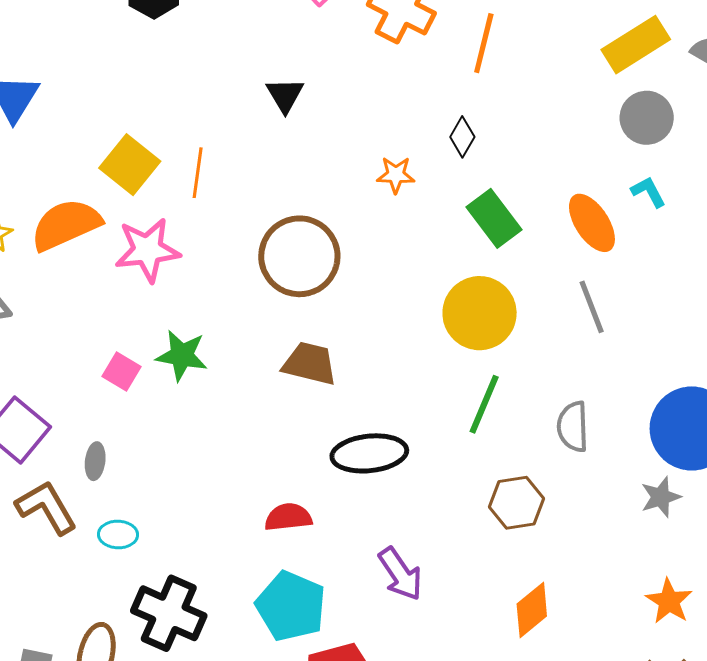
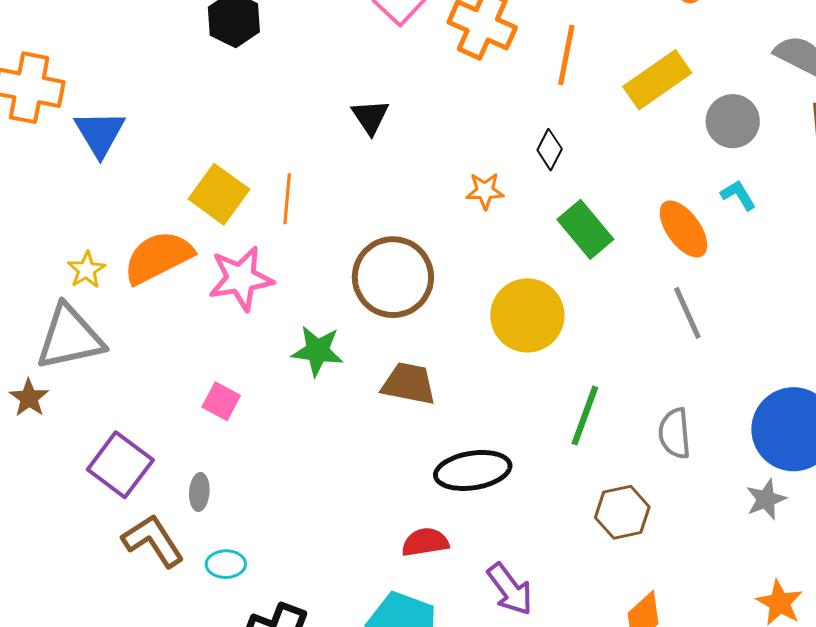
yellow rectangle: (636, 45) -> (657, 80), moved
yellow circle: (480, 313) -> (527, 315), moved
green star: (182, 355) -> (317, 351), moved
red semicircle: (288, 517) -> (425, 542), moved

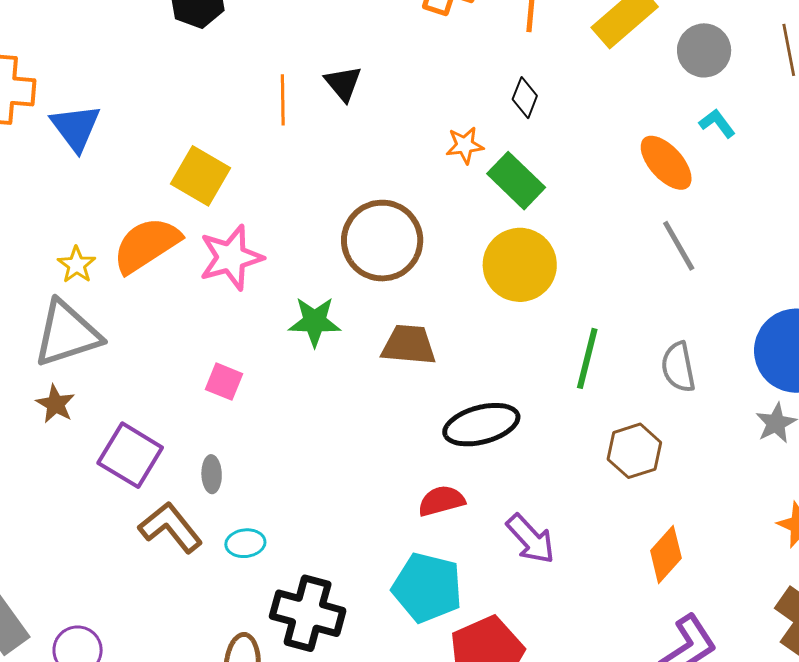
orange line: (287, 199) -> (283, 100), moved
green rectangle: (585, 229) -> (516, 181), moved
brown star: (29, 398) -> (55, 404), moved

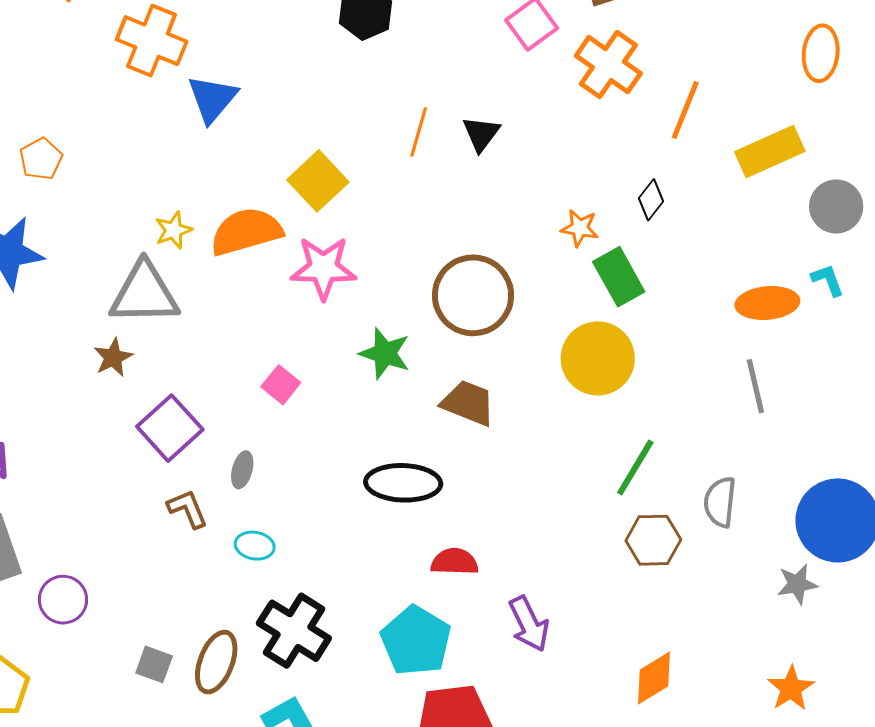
orange ellipse: (666, 163) -> (767, 303), turned -70
black ellipse: (481, 425) -> (403, 483), moved
brown hexagon: (634, 451) -> (653, 540), moved
brown L-shape: (171, 527) -> (188, 509), size x0.7

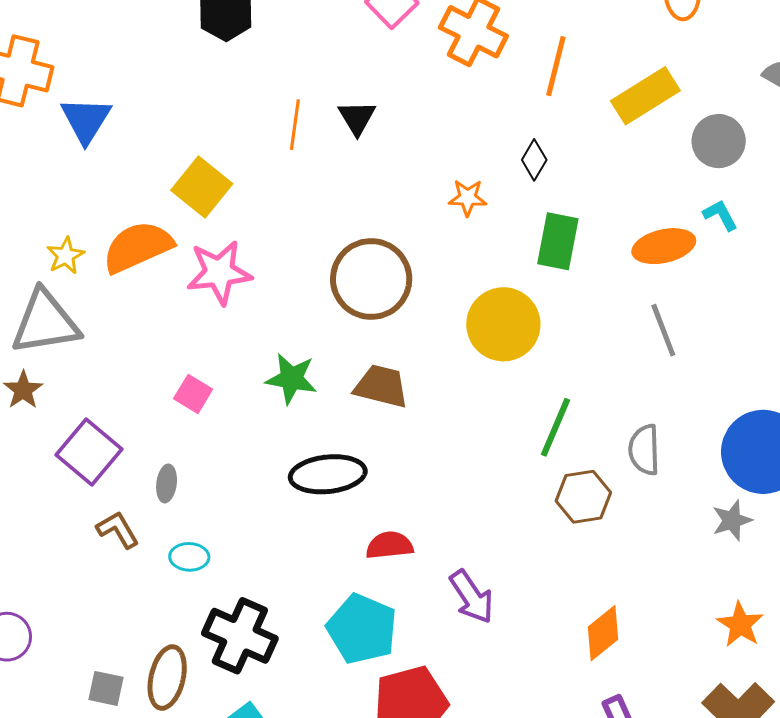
green rectangle: (619, 277) -> (558, 241), moved, turned 48
green star: (385, 353) -> (291, 379), moved

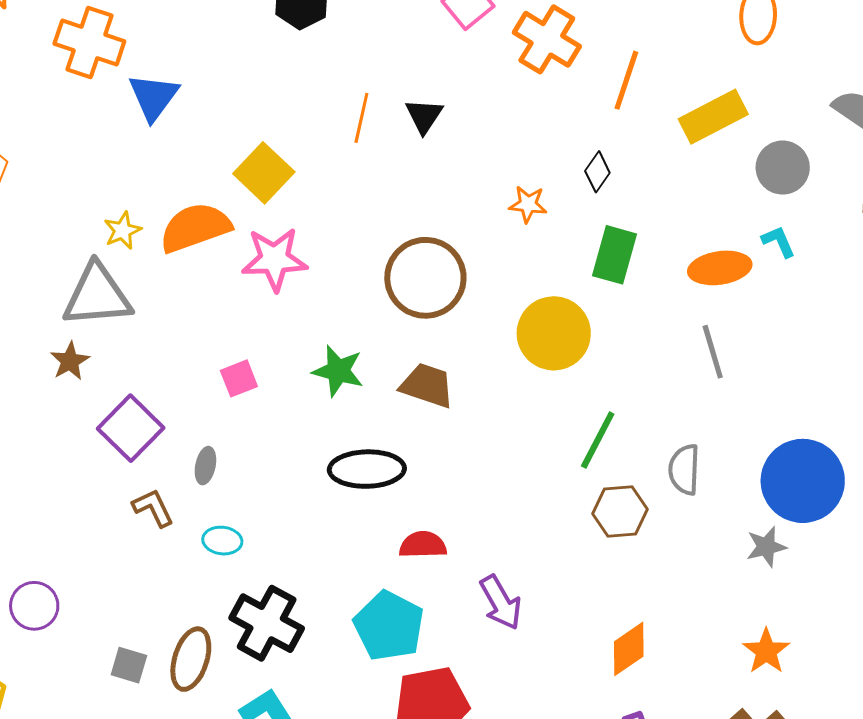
pink square: (193, 394) -> (239, 378), turned 33

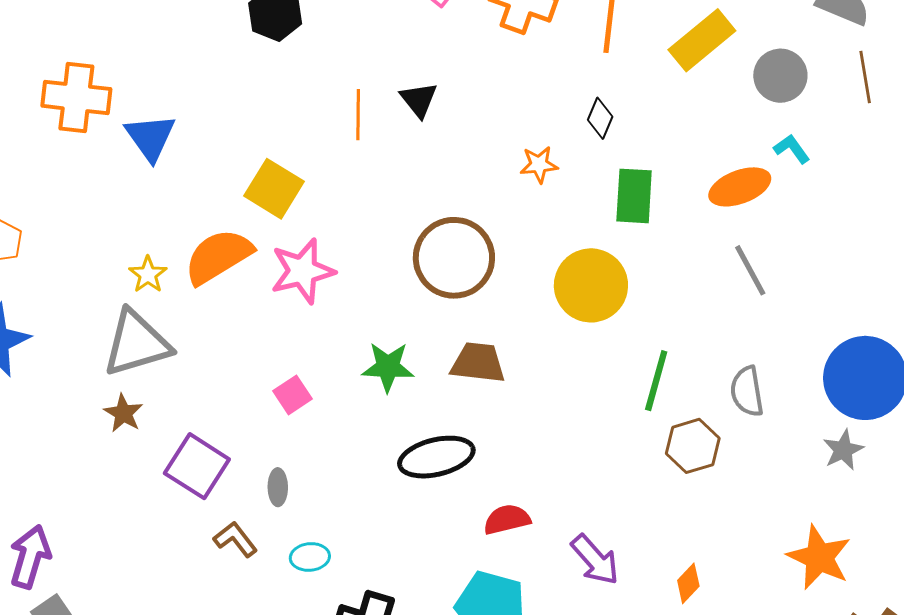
orange diamond: (629, 649) -> (688, 583), moved, size x0.7
orange star: (766, 651) -> (819, 557), moved, size x1.4

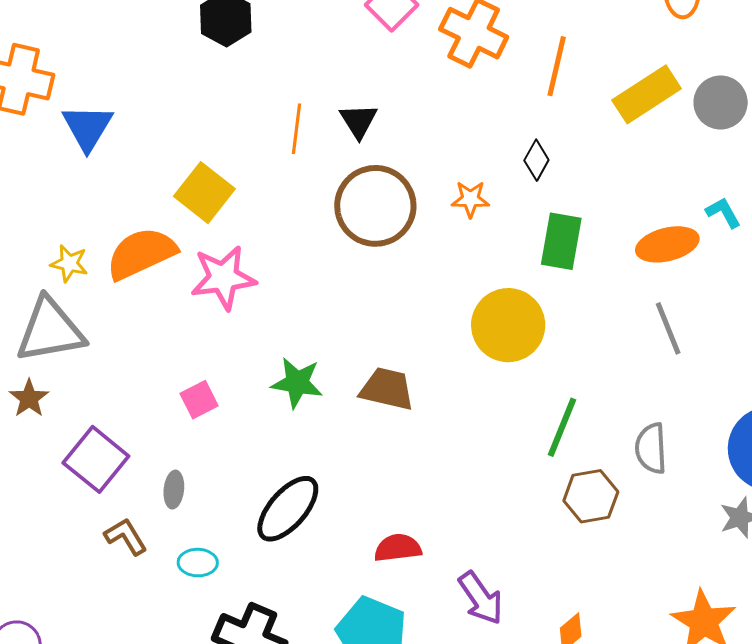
gray circle: (780, 76) -> (721, 102), moved
brown circle: (454, 258) -> (375, 206), moved
yellow star: (148, 275) -> (69, 263), turned -30
black ellipse: (436, 457) -> (288, 509), moved, turned -42

